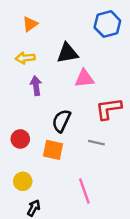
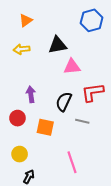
purple arrow: (36, 86) -> (31, 94), moved
black semicircle: (61, 121) -> (64, 102), moved

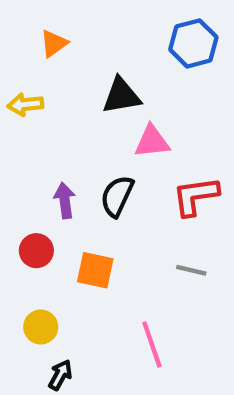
yellow arrow: (22, 49) -> (25, 105), moved
black semicircle: (64, 102) -> (117, 196), moved
gray line: (82, 121) -> (191, 270), moved

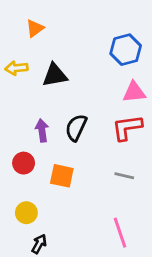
blue hexagon: (193, 43) -> (126, 50), moved
black triangle: (121, 96) -> (55, 75), moved
pink triangle: (152, 142) -> (134, 92), moved
pink line: (152, 344) -> (120, 233), moved

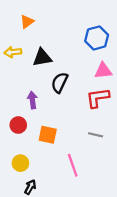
black semicircle: (76, 128) -> (60, 83), moved
pink line: (120, 233) -> (73, 165), moved

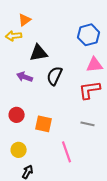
yellow arrow: (13, 52) -> (14, 36), moved
purple arrow: (32, 100) -> (25, 77), moved, turned -63

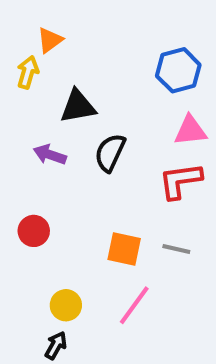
yellow arrow: (14, 36) -> (28, 72), turned 112
orange square: (44, 124) -> (124, 249), moved
yellow circle: (19, 150) -> (66, 305), moved
pink line: (67, 152) -> (134, 305), turned 55

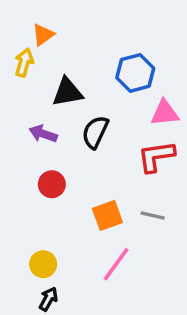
blue hexagon: (178, 70) -> (135, 73), moved
red circle: (34, 231) -> (52, 184), moved
orange square: (124, 249) -> (107, 215), turned -32
yellow circle: (66, 305) -> (43, 264), moved

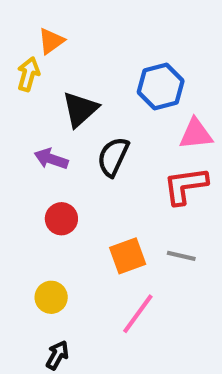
black triangle: (67, 92) -> (80, 109), turned -32
yellow circle: (43, 264) -> (51, 297), moved

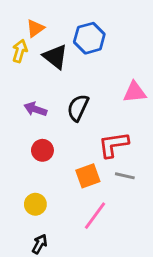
blue hexagon: (161, 87) -> (89, 38), moved
black triangle: (80, 109) -> (55, 57), moved, turned -40
red L-shape: (185, 186) -> (113, 145), moved

